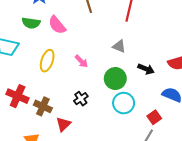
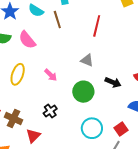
cyan circle: (124, 103) -> (92, 128), moved

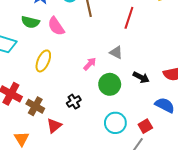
pink arrow: (51, 75) -> (90, 64), moved, turned -96

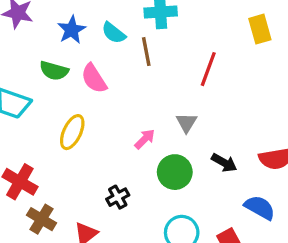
gray triangle: (116, 52) -> (186, 123), turned 32
brown cross: (35, 106) -> (42, 219), moved

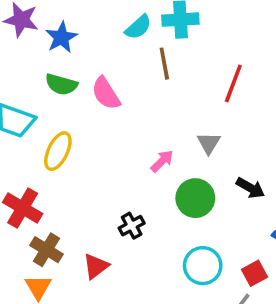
blue star: (72, 30) -> (61, 37), moved
cyan semicircle: (114, 33) -> (138, 27), moved, turned -80
yellow ellipse: (72, 132) -> (58, 151), moved

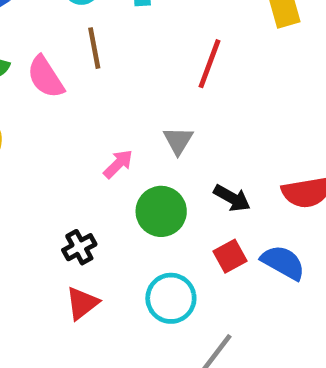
brown line: (164, 64) -> (94, 48), moved
red triangle: (96, 266) -> (82, 303), moved
red square: (255, 273) -> (230, 256), moved

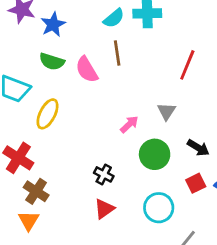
black cross: (79, 247) -> (104, 174), turned -36

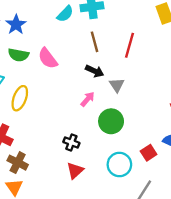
brown line: (117, 53) -> (94, 42), moved
black arrow: (198, 148) -> (95, 71), moved
red square: (196, 183) -> (149, 153), moved

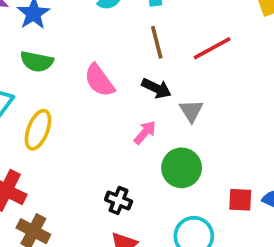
red line: (130, 45) -> (212, 48), turned 45
pink semicircle: (48, 58) -> (99, 80), moved
red square: (149, 153) -> (240, 200), moved, turned 35

